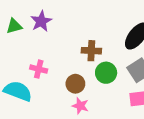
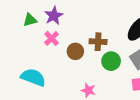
pink cross: (39, 69) -> (52, 38), moved, turned 32
brown circle: (75, 84) -> (75, 51), moved

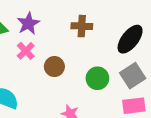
brown cross: (98, 42) -> (82, 26), moved

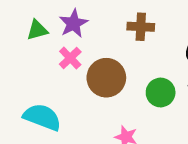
brown circle: (54, 67) -> (106, 78), size x1.5

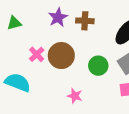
purple star: (73, 23) -> (58, 17), moved
pink cross: (70, 58) -> (37, 54), moved

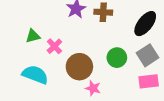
green triangle: (14, 23) -> (33, 36), moved
brown circle: (61, 56) -> (79, 67), moved

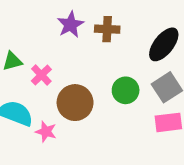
pink star: (93, 88) -> (46, 132), moved

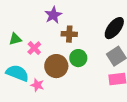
brown cross: (107, 29) -> (69, 34), moved
green circle: (126, 90) -> (78, 58), moved

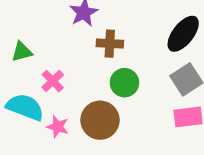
pink cross: (34, 48) -> (53, 81), moved
brown circle: (56, 66) -> (100, 120), moved

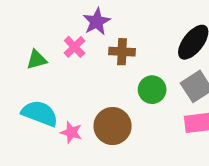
pink cross: (53, 81) -> (75, 47), moved
green circle: (124, 83) -> (152, 90), moved

